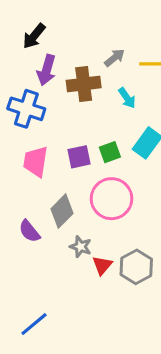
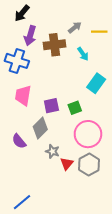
green square: (110, 152) -> (75, 108), moved
purple square: (79, 157) -> (51, 106), moved
pink circle: (112, 199) -> (88, 134), moved

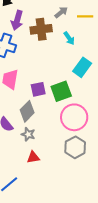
green square: (75, 108) -> (61, 91), size x1.5
gray star: (52, 151) -> (28, 134), moved
red triangle: (67, 164) -> (33, 157), moved, turned 40

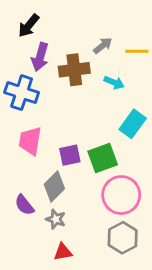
cyan arrow: (69, 38) -> (114, 83), turned -32

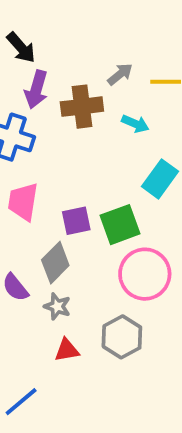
black arrow: (29, 26) -> (21, 48), turned -80
gray hexagon: (123, 238) -> (122, 337), moved

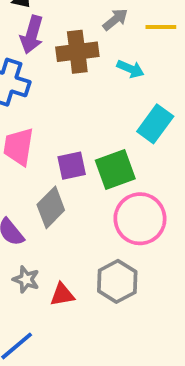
gray star: (57, 306) -> (26, 279), moved

